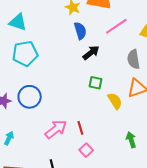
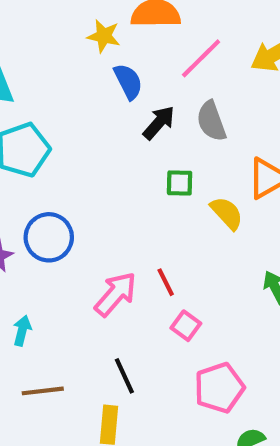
gray semicircle: (134, 59) -> (211, 121), moved

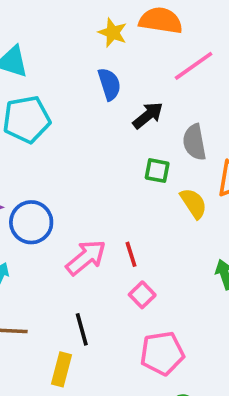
blue semicircle: (128, 82) -> (109, 84), moved
gray semicircle: (211, 121) -> (194, 142), moved
blue circle: (49, 237) -> (31, 222), moved

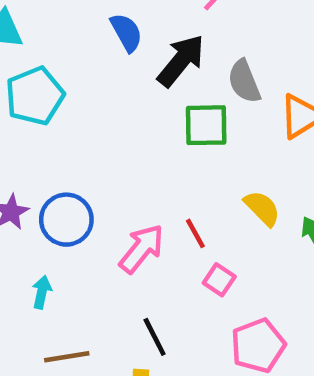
black arrow: (148, 115) -> (181, 61), size x1.4
green square: (157, 171) -> (206, 125), size x1.5
yellow semicircle: (194, 203) -> (262, 208), moved

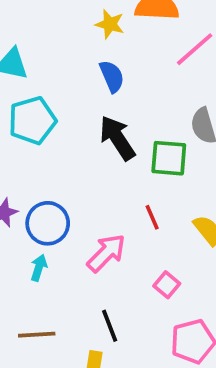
black arrow: (181, 61) -> (117, 138), moved, turned -78
red line: (195, 233) -> (152, 217), moved
cyan arrow: (42, 292) -> (39, 268), moved

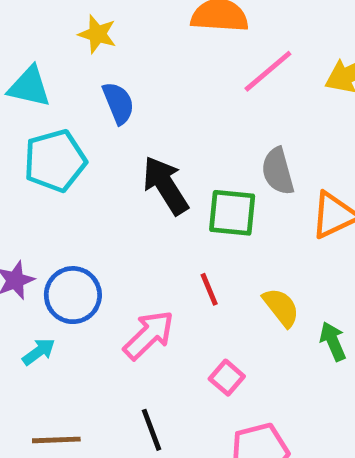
yellow star: (110, 24) -> (97, 34), moved
blue semicircle: (112, 76) -> (118, 103), moved
cyan arrow: (39, 268) -> (39, 352), moved, turned 35

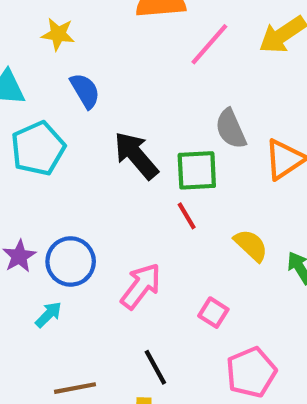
red line: (209, 289) -> (187, 216), moved

